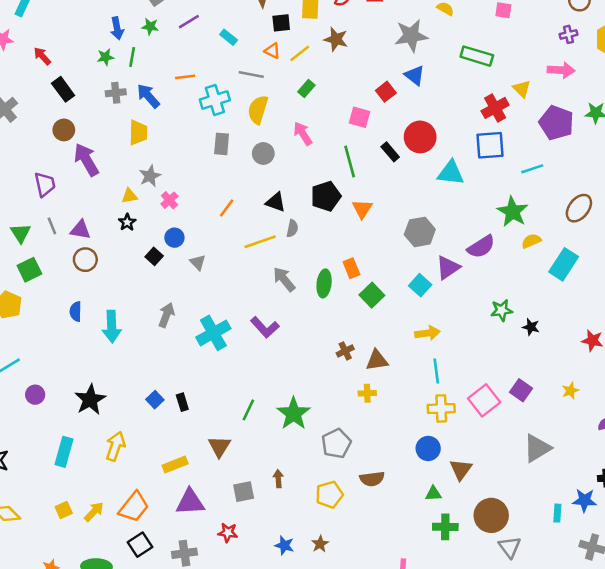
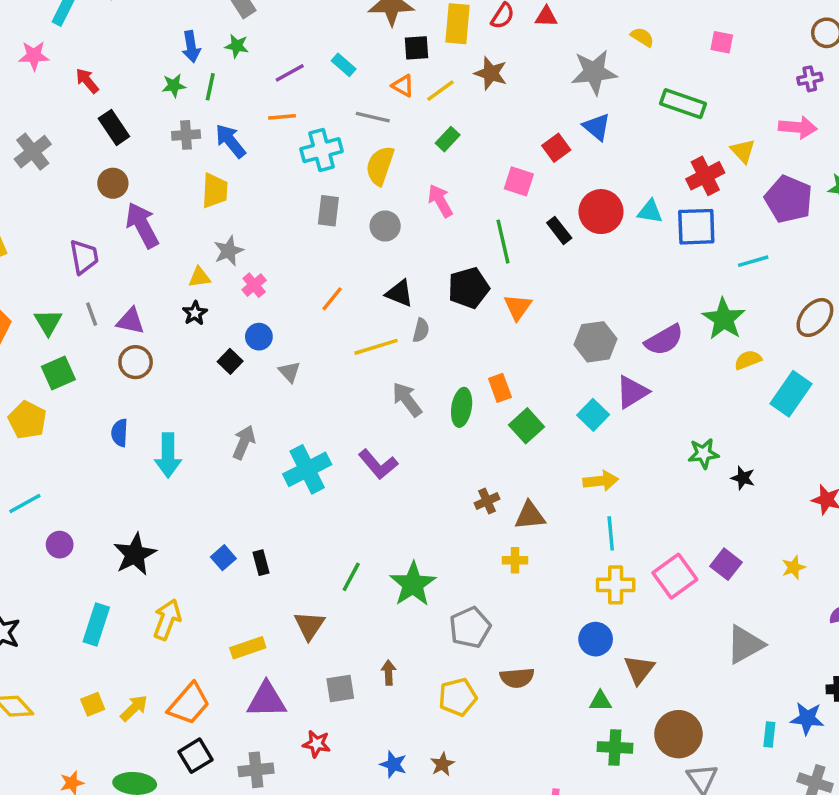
purple line: (189, 22) -> (290, 73), moved
cyan triangle: (451, 173) -> (650, 211), moved, size x0.7
purple semicircle: (481, 247) -> (664, 340), moved

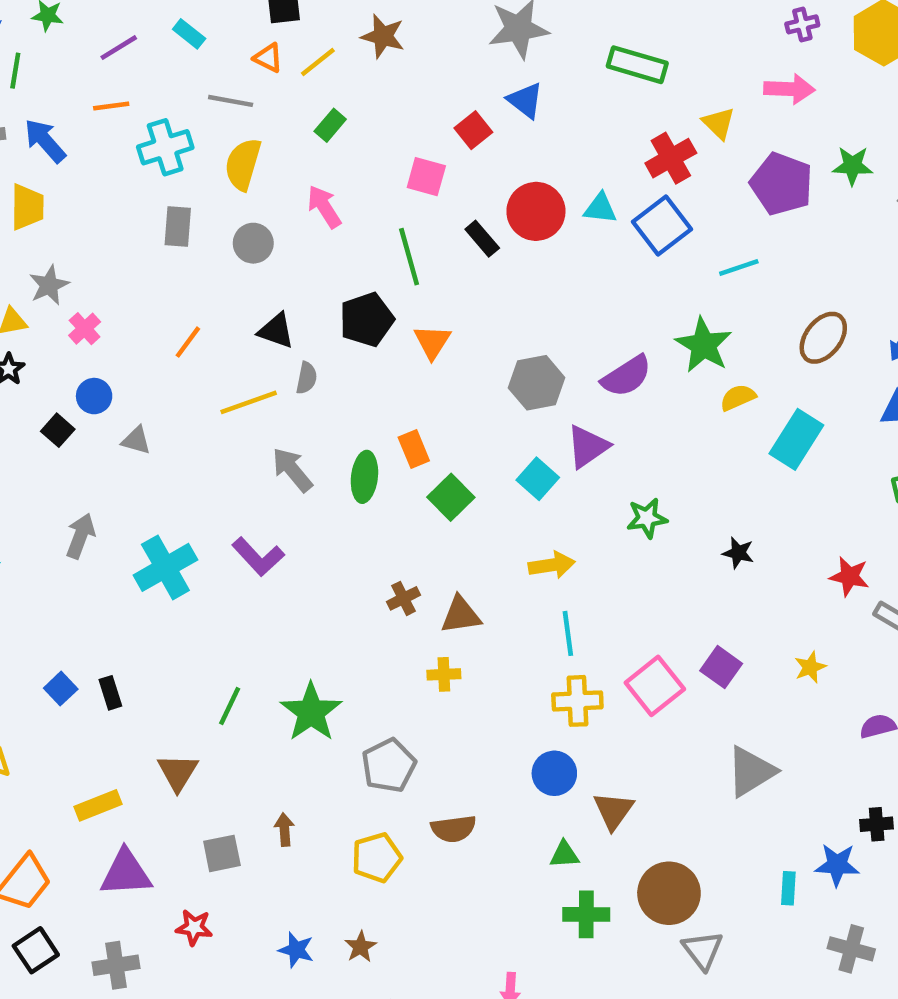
blue square: (696, 227) -> (662, 225), turned -33
gray triangle: (289, 372) -> (136, 440), turned -30
green star: (703, 454) -> (647, 518), moved

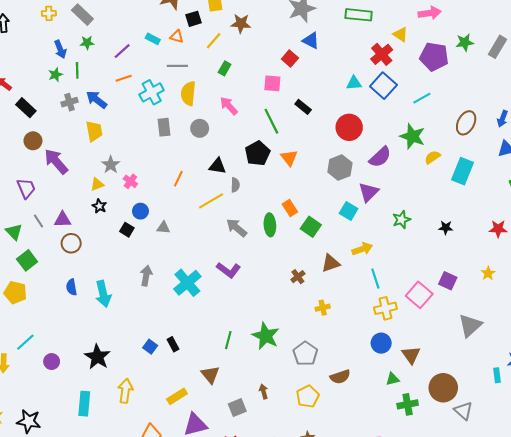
orange triangle: (268, 58) -> (177, 37), moved
red circle: (536, 211) -> (349, 127), moved
brown triangle: (461, 615) -> (331, 263), moved

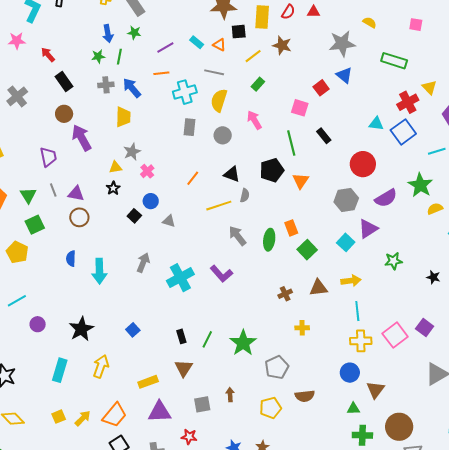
black rectangle: (173, 344) -> (181, 336), moved

